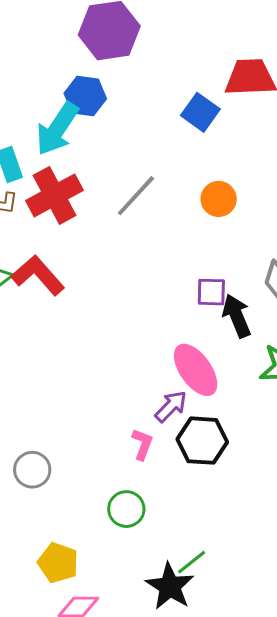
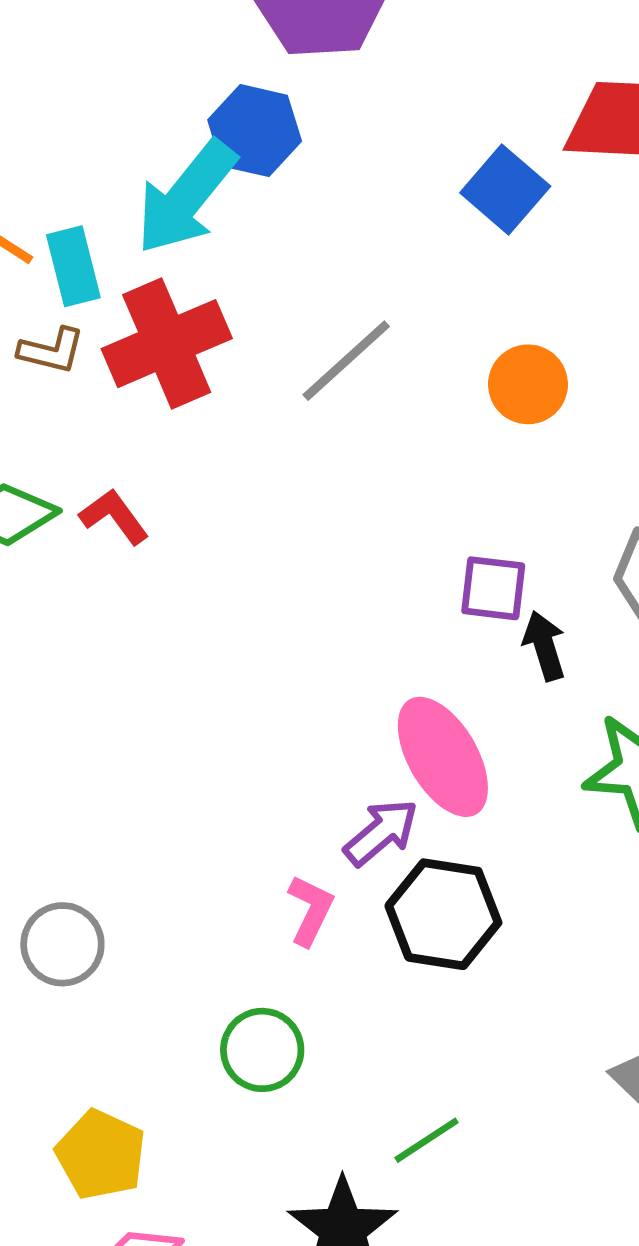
red L-shape: (38, 275) -> (114, 517), size x0.6
black arrow: (237, 316) -> (544, 646), size x0.7
green line: (192, 562) -> (426, 1140), moved

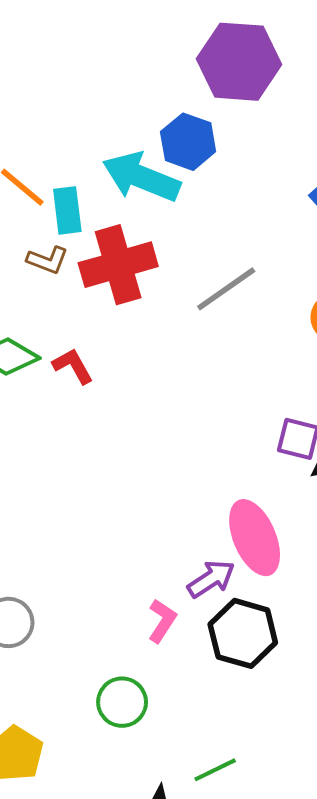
cyan arrow: (186, 197) -> (141, 177), turned 66

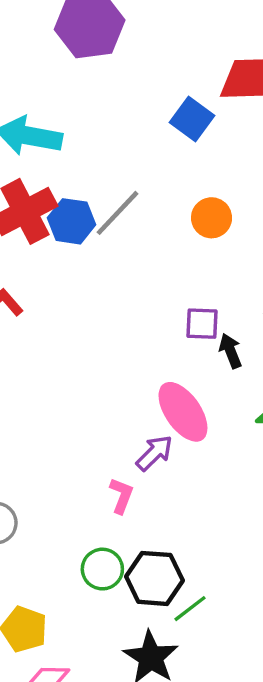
blue hexagon: (188, 142) -> (71, 221), moved
black hexagon: (243, 633) -> (154, 578), moved

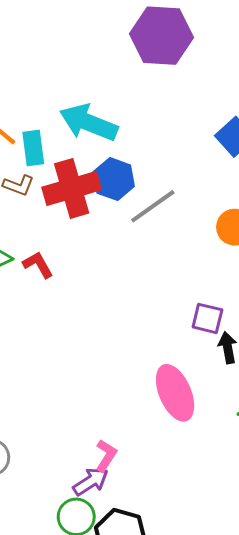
blue hexagon: (71, 221) -> (114, 179), moved
purple arrow: (154, 453) -> (91, 482), moved

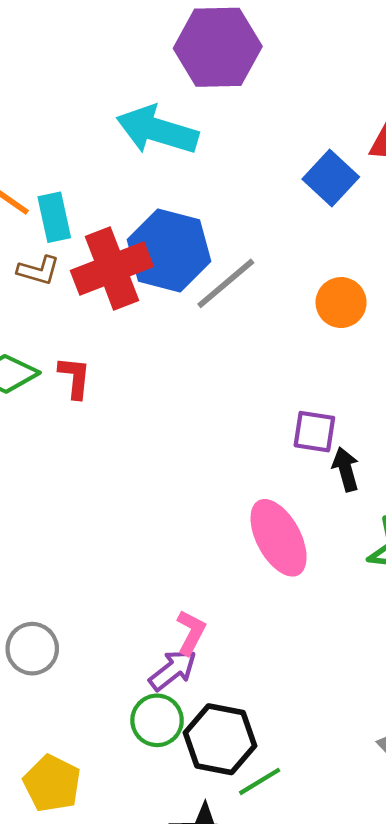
cyan arrow: (89, 123) -> (157, 130), moved
blue hexagon: (114, 179) -> (169, 251), size x1.4
red L-shape: (38, 265) -> (75, 377), turned 40

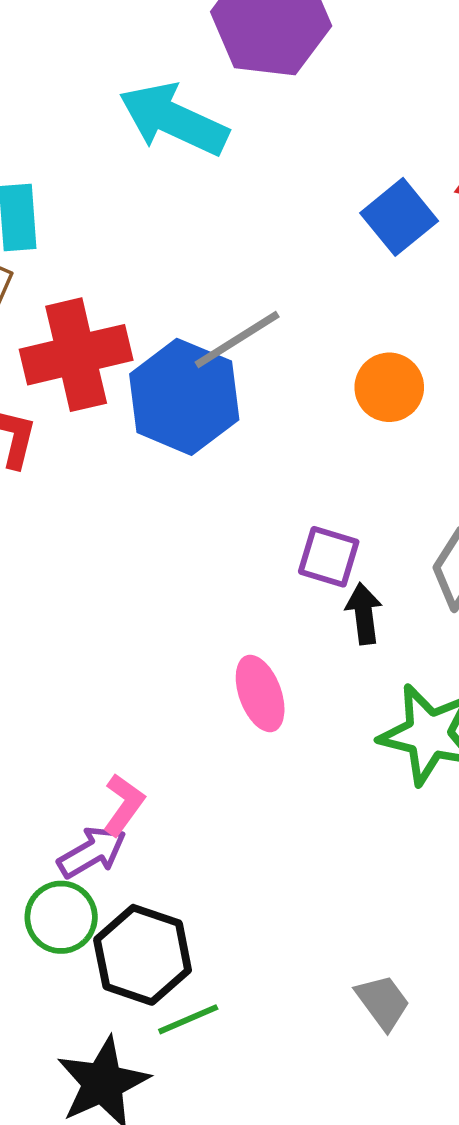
blue hexagon: (169, 251) -> (184, 397), moved
red cross: (112, 268) -> (76, 355), moved
pink ellipse: (279, 538) -> (260, 693), size x0.7

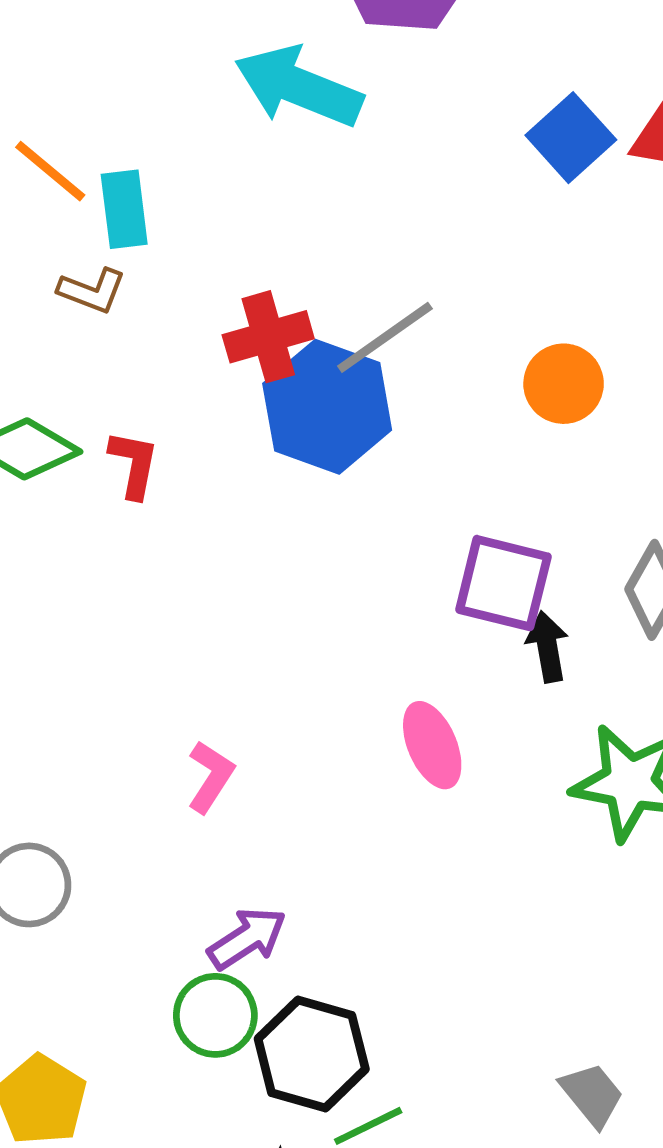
blue square: (399, 217) -> (571, 138), moved
red cross: (76, 355) -> (268, 337), moved, size x0.7
purple square: (329, 557) -> (503, 583), size x1.4
pink L-shape: (124, 805) -> (211, 777), moved

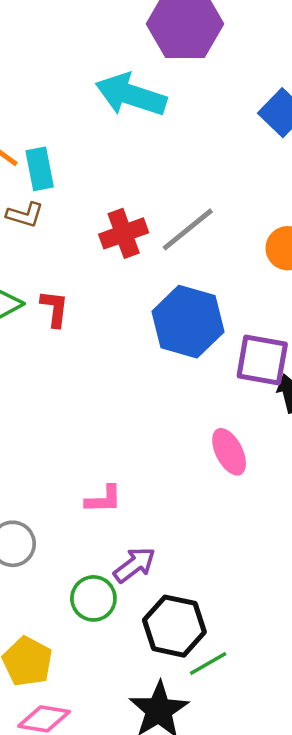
blue hexagon: (327, 407) -> (188, 322), moved
pink L-shape: (211, 777) -> (104, 499), moved, turned 60
green circle: (215, 1015) -> (93, 598), moved

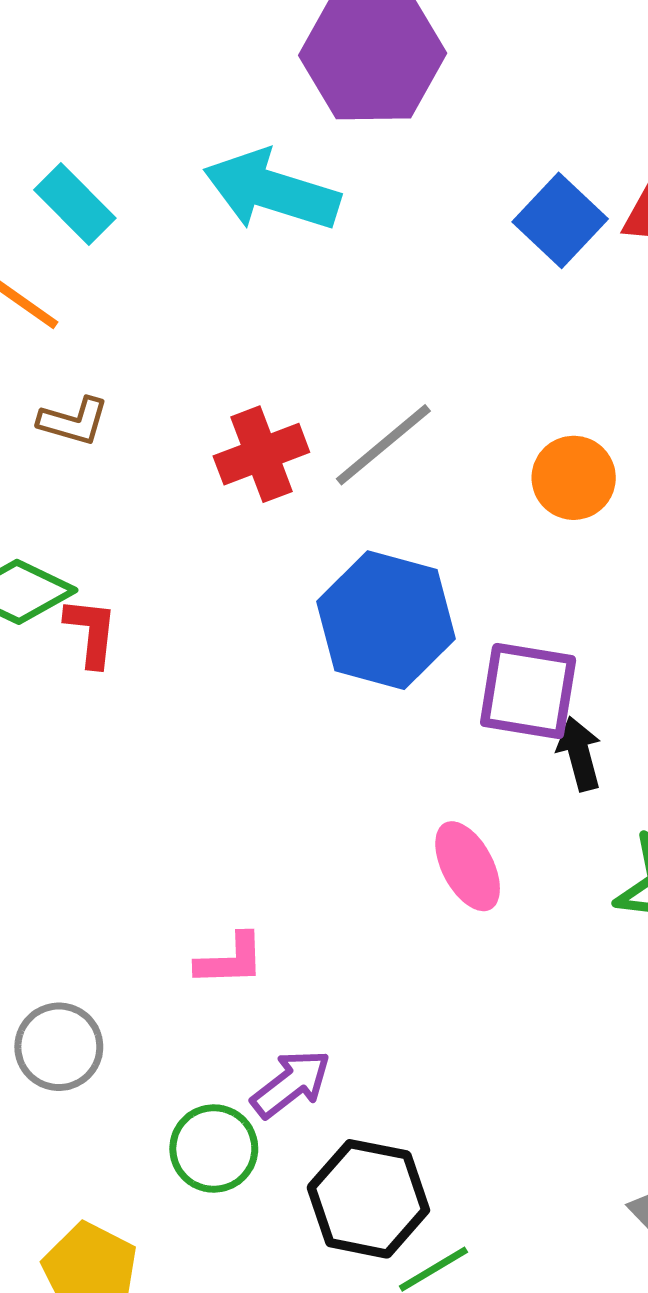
cyan rectangle: (40, 169) -> (75, 204), moved, turned -33
red L-shape: (55, 309) -> (91, 632), moved

